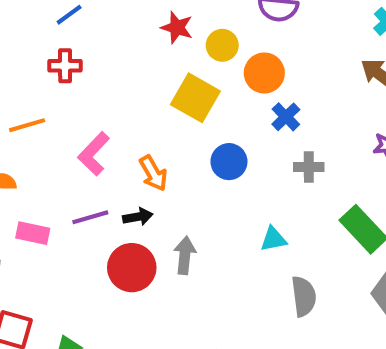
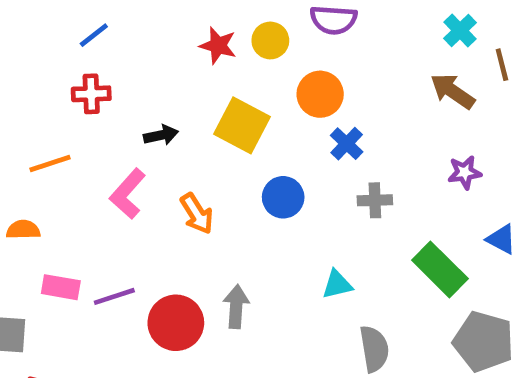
yellow circle: (222, 45) -> (270, 40), moved
purple line: (90, 217) -> (114, 296), moved
black arrow: (138, 217) -> (161, 135), moved

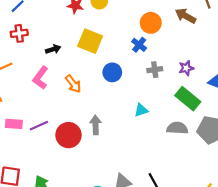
orange circle: (320, 94) -> (151, 23), moved
purple star: (465, 172) -> (186, 68), moved
gray semicircle: (374, 349) -> (177, 128), moved, turned -72

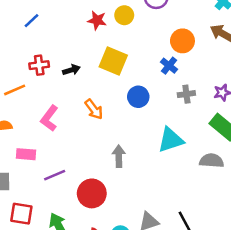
red cross: (19, 33) -> (39, 65), moved
pink L-shape: (40, 78) -> (49, 118), moved
cyan triangle: (141, 110) -> (171, 140), size x1.6
purple line: (39, 126) -> (55, 175), moved
red circle: (68, 135) -> (92, 193), moved

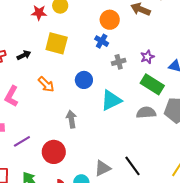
blue circle: (138, 97) -> (84, 80), moved

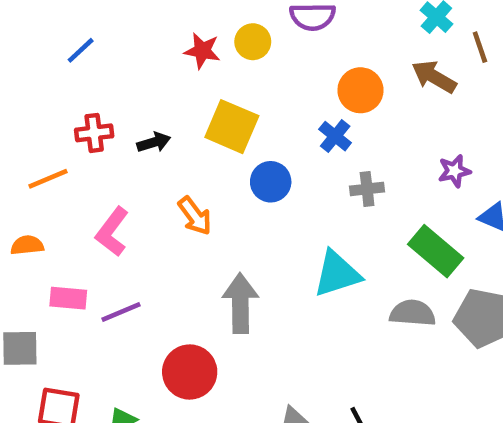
purple star: (147, 57) -> (454, 171), moved
blue circle: (84, 80) -> (271, 182), moved
gray arrow: (71, 119) -> (240, 303), size x1.4
purple line: (22, 141) -> (121, 312), moved

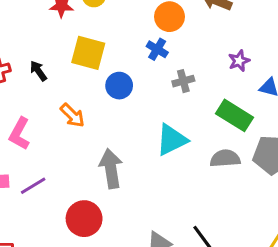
black arrow: (154, 142) -> (38, 71), turned -100

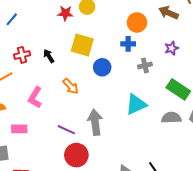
blue cross: (157, 49) -> (128, 44), turned -32
purple star: (239, 61) -> (172, 48), moved
purple line: (33, 186) -> (66, 130), moved, turned 54

